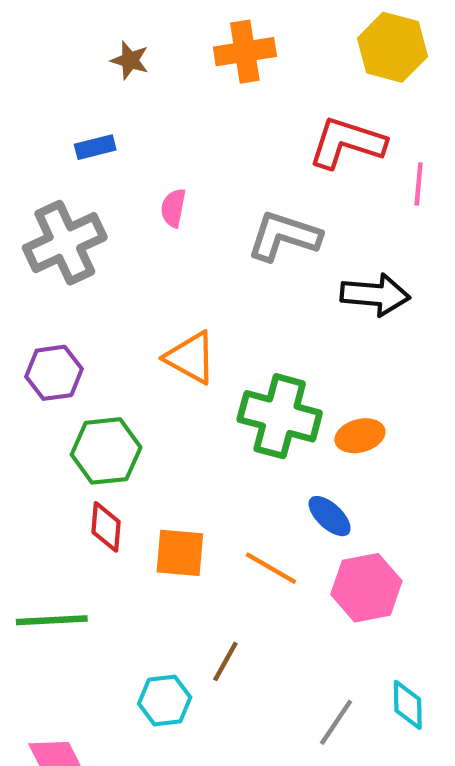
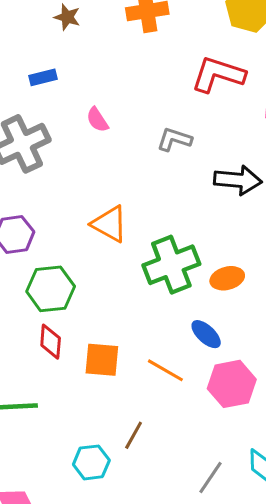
pink semicircle: (173, 208) -> (97, 120), turned -44
gray L-shape: (284, 236) -> (174, 139), size x0.7
green cross: (280, 416) -> (171, 265), turned -36

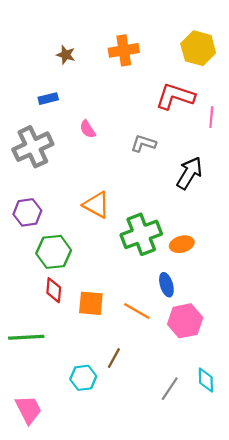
black arrow: (238, 180) -> (189, 173), turned -64
blue ellipse: (206, 334) -> (166, 285), turned 30

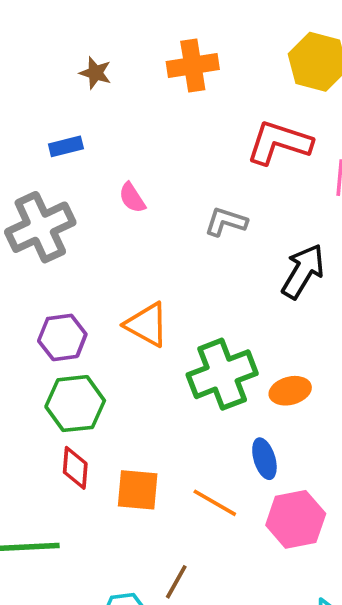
purple hexagon: (27, 212) -> (62, 337), moved

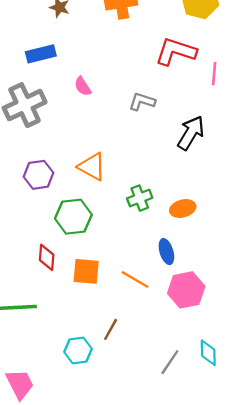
blue rectangle: (66, 146) -> (41, 54), size x1.4
green cross: (222, 374) -> (140, 198), size x0.6
green hexagon: (75, 404) -> (73, 217), moved

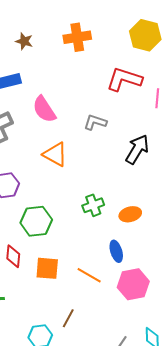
pink semicircle: (83, 86) -> (44, 109), size x1.6
orange triangle: (92, 167) -> (55, 154), moved

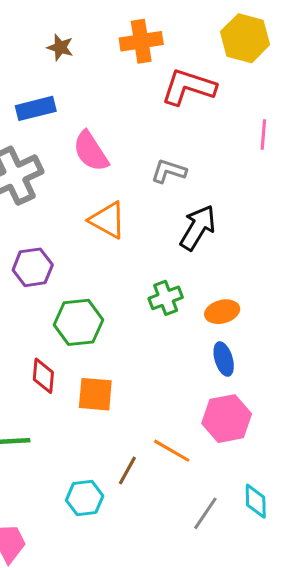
red L-shape: (124, 79) -> (189, 87), moved
black arrow: (137, 149) -> (198, 228), moved
blue ellipse: (116, 251) -> (224, 359), moved
orange line: (89, 275) -> (172, 451), moved

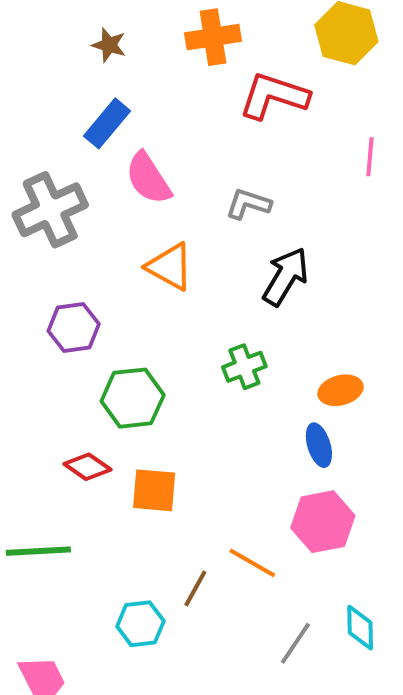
blue rectangle: (36, 108) -> (107, 123), moved, turned -36
orange ellipse: (222, 312) -> (341, 390), moved
red diamond: (43, 376) -> (87, 467), turned -60

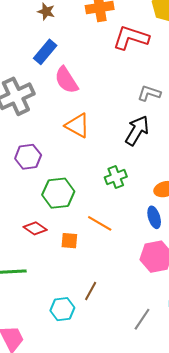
gray L-shape: (248, 204) -> (149, 93), moved
orange square: (154, 490) -> (69, 241), size x0.7
orange line: (252, 563) -> (100, 223), moved

